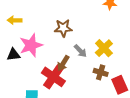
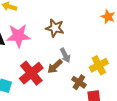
yellow cross: (104, 48) -> (99, 65), moved
brown arrow: (63, 63) -> (55, 66), moved

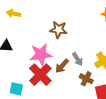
pink star: (18, 36) -> (41, 54), moved
gray arrow: (65, 55) -> (78, 59), moved

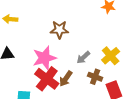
gray arrow: (78, 59) -> (83, 58), turned 88
brown arrow: (62, 66) -> (66, 79), moved

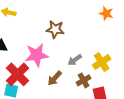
brown cross: (95, 77) -> (84, 80), turned 32
red cross: (47, 79) -> (17, 74), moved

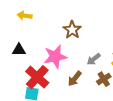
brown star: (55, 29) -> (72, 30), turned 30

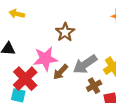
gray arrow: (94, 59) -> (85, 64), size x1.6
brown arrow: (75, 79) -> (60, 72), moved

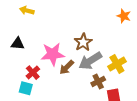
brown star: (65, 32) -> (83, 42), moved
red cross: (25, 79) -> (33, 73), size x0.6

